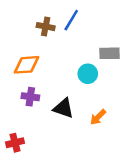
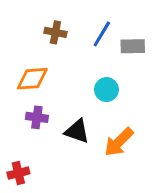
blue line: (71, 20) -> (102, 34), moved
gray rectangle: (109, 53) -> (133, 46), moved
orange arrow: (98, 117) -> (119, 142), size x1.5

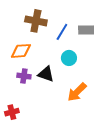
brown cross: (55, 32) -> (36, 21), size x1.5
blue line: (102, 34) -> (62, 32), moved
black triangle: (77, 131) -> (46, 74), moved

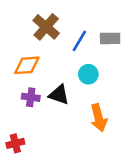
brown cross: (36, 21) -> (46, 27), turned 30
orange arrow: (77, 92) -> (99, 118), turned -60

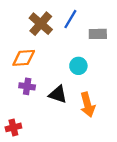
blue line: (79, 41) -> (70, 19), moved
black triangle: (59, 95) -> (58, 94), moved

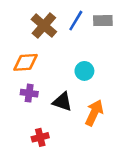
gray rectangle: (98, 34) -> (103, 21), moved
orange arrow: (88, 105) -> (94, 113), turned -140
red cross: (13, 127) -> (40, 137), moved

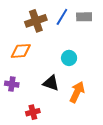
brown cross: (44, 26) -> (36, 21), turned 30
purple cross: (29, 93) -> (12, 84), moved

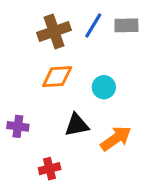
orange diamond: (21, 51) -> (57, 77), moved
black triangle: (51, 83) -> (77, 125), turned -30
orange arrow: (77, 92) -> (116, 138), turned 30

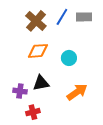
brown cross: (54, 31) -> (36, 21), turned -30
black triangle: (77, 125) -> (41, 83), moved
purple cross: (18, 126) -> (20, 91), moved

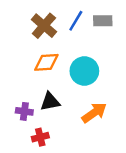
cyan circle: (69, 58) -> (84, 71), size x1.5

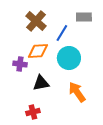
blue line: (76, 21) -> (62, 33), moved
purple cross: (24, 111) -> (20, 64), moved
orange arrow: (94, 113) -> (77, 92), turned -90

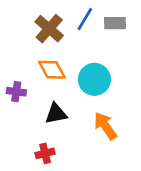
blue line: (62, 33) -> (85, 19), moved
orange diamond: (38, 51) -> (52, 70), turned 65
purple cross: (20, 64) -> (16, 92), moved

